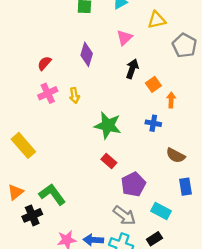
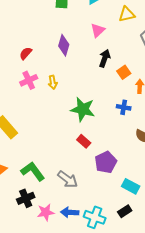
black cross: (32, 215) -> (26, 198), moved
gray arrow: (124, 215) -> (68, 179), moved

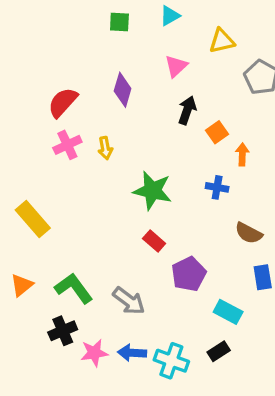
red semicircle: (26, 53) -> (63, 102), size x1.5

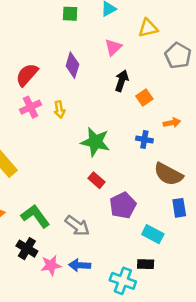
orange arrow: (242, 154) -> (172, 123), moved, turned 77
brown semicircle: (249, 233) -> (168, 174), size x1.4
black cross: (63, 331) -> (27, 249), turned -36
black rectangle: (219, 351) -> (146, 264), turned 35
cyan cross: (171, 361) -> (123, 281), moved

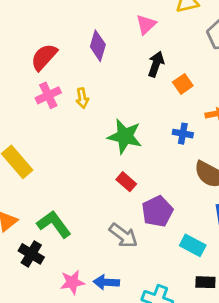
gray arrow: (77, 226) -> (123, 235), moved
black cross: (27, 249) -> (31, 254), moved
black rectangle: (146, 264) -> (205, 282), moved

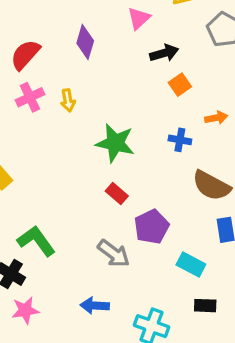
black arrow: (156, 64) -> (164, 53), moved, turned 55
pink star: (72, 282) -> (25, 310), moved

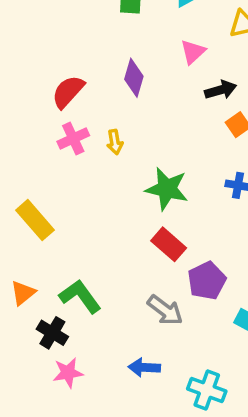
red rectangle: (117, 194) -> (169, 244), size x1.4

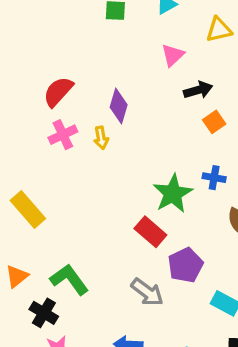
purple diamond: (134, 78) -> (119, 106), moved
green star: (167, 189) -> (173, 194), moved, turned 30

